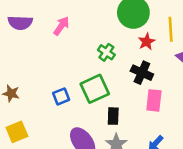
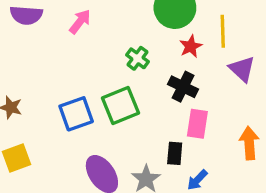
blue square: (61, 96) -> (76, 114), size x1.5
black rectangle: (113, 116) -> (175, 153), moved

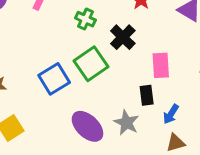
green cross: (137, 58) -> (85, 19), moved
black cross: (183, 87) -> (123, 37), moved, turned 30

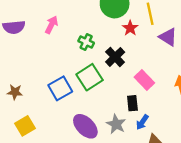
pink rectangle: (161, 65) -> (144, 80), turned -42
blue arrow: (171, 114) -> (142, 122), moved

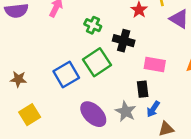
black cross: (115, 57) -> (124, 41), turned -30
pink rectangle: (144, 80) -> (155, 64), turned -36

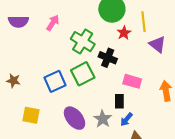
green cross: (93, 25) -> (83, 42), size x1.6
yellow square: (30, 115) -> (31, 115), moved, turned 36

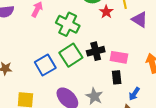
black cross: (108, 58) -> (96, 51), moved, turned -30
black rectangle: (119, 101) -> (117, 77), moved
blue arrow: (127, 119) -> (134, 94), moved

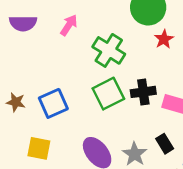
blue square: (45, 65) -> (53, 103), moved
black rectangle: (117, 77) -> (165, 144), moved, turned -32

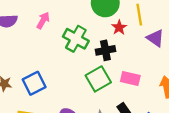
black cross: (143, 92) -> (105, 50), moved
green square: (108, 94) -> (98, 79), moved

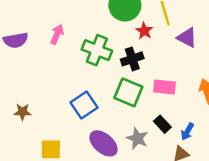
green square: (98, 79) -> (128, 92), turned -30
blue square: (34, 83) -> (84, 105), moved

